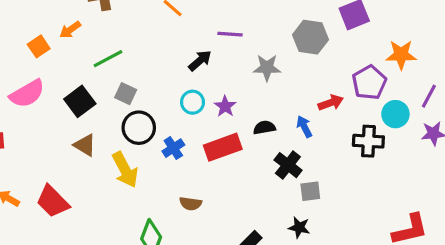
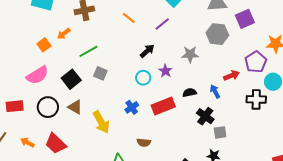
purple line: (230, 34) -> (162, 24), moved, turned -42
purple star: (225, 106) -> (165, 71), moved
black circle: (139, 128) -> (48, 107), moved

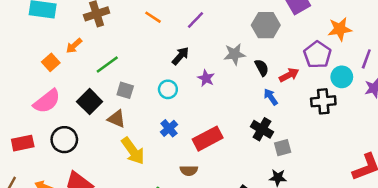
cyan circle: (143, 78) -> (168, 89), moved
black semicircle: (190, 93) -> (262, 68), moved, turned 80
red rectangle: (163, 106) -> (208, 139), moved
brown triangle: (75, 107) -> (117, 119), moved

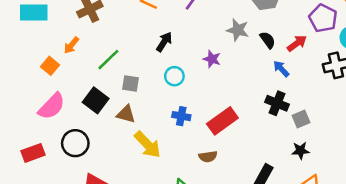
gray star: (235, 54) -> (238, 30), turned 30
black arrow: (180, 56) -> (164, 42), moved
blue cross: (169, 128) -> (181, 116), turned -30

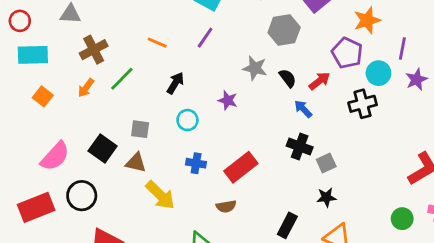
orange arrow: (71, 45) -> (86, 88), moved
green line: (108, 60) -> (122, 79), moved
orange square: (50, 66) -> (43, 96), moved
red rectangle: (33, 153) -> (36, 207), size x1.4

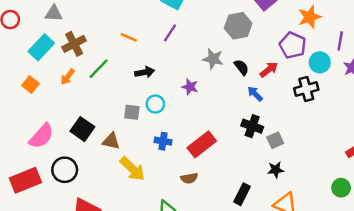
cyan rectangle: (33, 55) -> (41, 47), moved, turned -45
black arrow: (175, 83) -> (145, 72), turned 48
gray square: (140, 129) -> (132, 112), moved

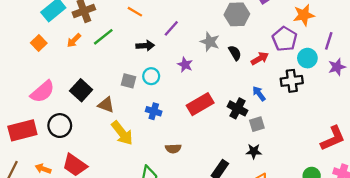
purple line: (170, 33) -> (171, 28), moved
blue arrow: (255, 94) -> (259, 94), moved
red rectangle: (202, 144) -> (200, 104), moved

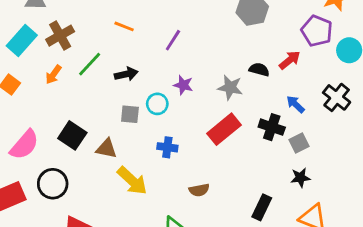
gray star: (210, 42) -> (230, 87), moved
black arrow: (145, 46) -> (126, 74), moved
black semicircle: (235, 53) -> (259, 70), moved, turned -35
purple star: (185, 65) -> (183, 85), moved
black cross: (292, 81) -> (337, 97), moved, turned -35

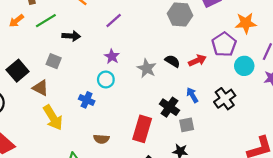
cyan circle: (157, 104) -> (106, 80), moved
gray square: (130, 114) -> (54, 61), moved
red rectangle: (224, 129) -> (142, 129), moved, turned -50

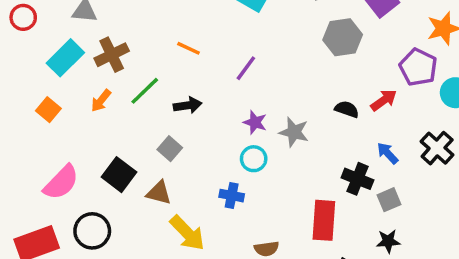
gray square: (54, 61) -> (170, 149), turned 32
gray star: (147, 68) -> (294, 132), moved

